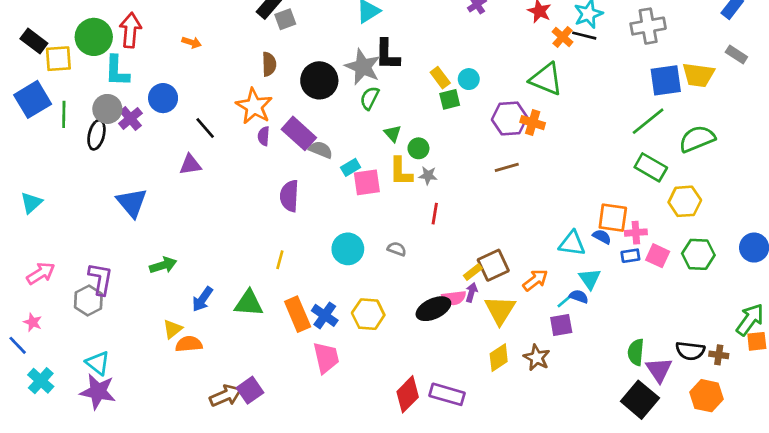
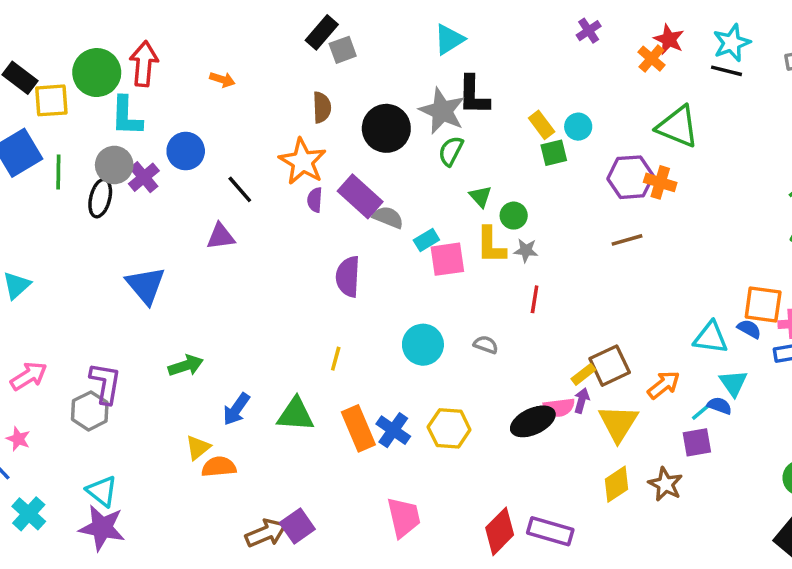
orange cross: (563, 37) -> (651, 59), moved
pink trapezoid: (326, 358) -> (404, 517), moved

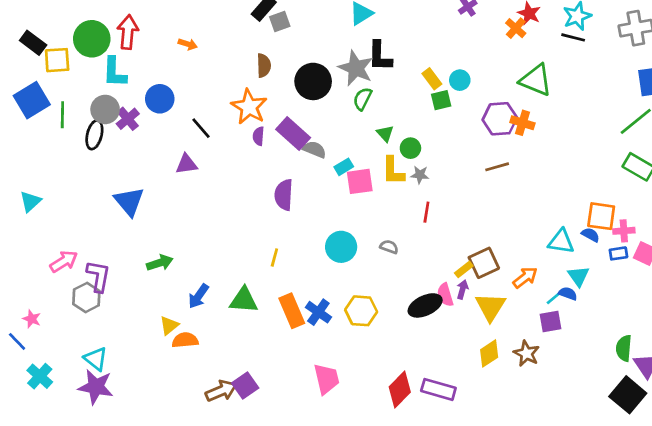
pink arrow: (29, 376) -> (64, 261), moved
pink semicircle: (559, 407) -> (445, 295), turned 80

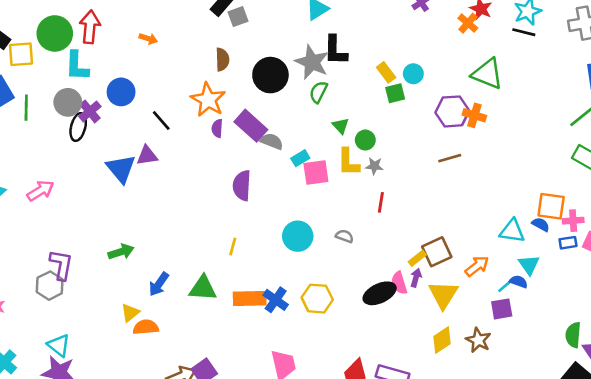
black ellipse: (94, 135) -> (78, 127), moved
blue triangle: (129, 201) -> (121, 169), moved
pink arrow: (64, 261) -> (40, 191), moved
orange rectangle: (292, 311) -> (250, 299), turned -68

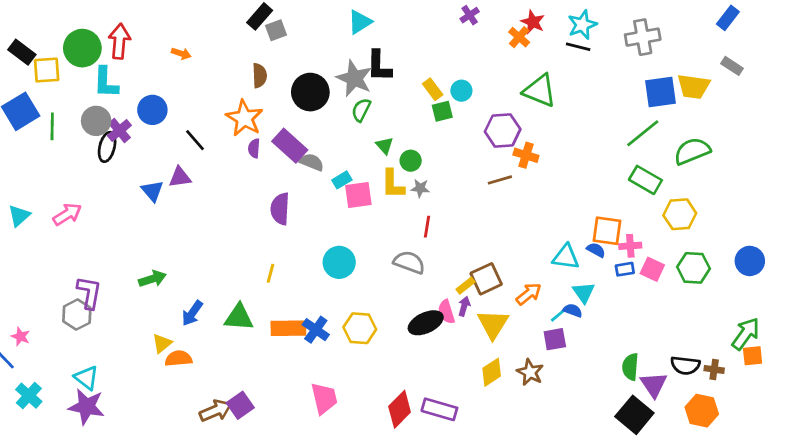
orange cross: (474, 115) -> (526, 155), moved
blue triangle: (121, 169) -> (152, 191), size x0.7
gray semicircle: (344, 236) -> (409, 262), moved, size x1.6

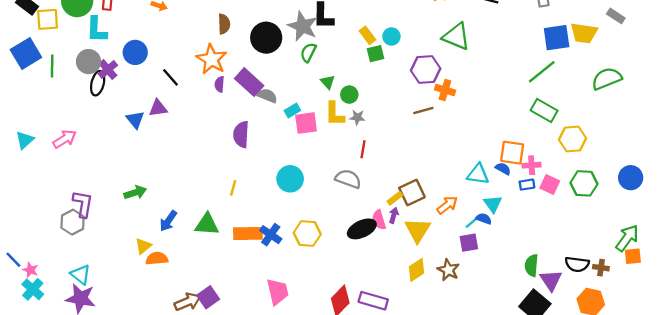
green semicircle: (692, 151) -> (607, 79), moved
pink star: (21, 336) -> (30, 270), moved

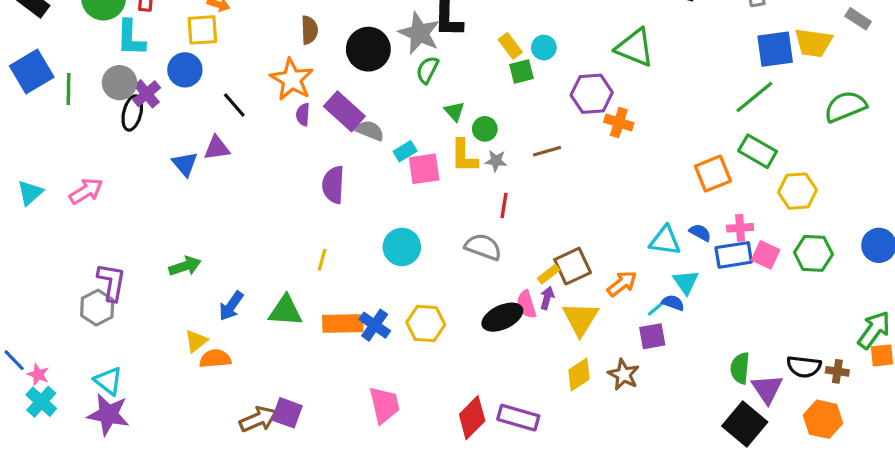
yellow square: (48, 19) -> (202, 30), moved
brown line: (423, 111) -> (547, 151), moved
orange square: (512, 153) -> (713, 174), moved, turned -30
blue rectangle: (527, 185) -> (734, 255), size x1.6
purple square: (208, 297) -> (287, 413), turned -35

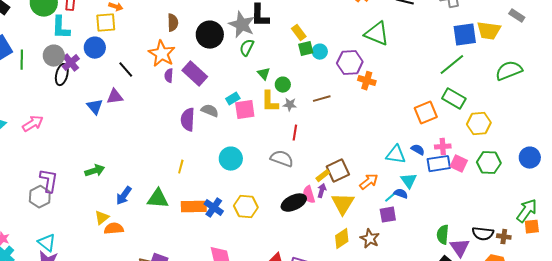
cyan circle: (544, 48) -> (320, 52), moved
gray semicircle: (370, 130) -> (210, 111), moved

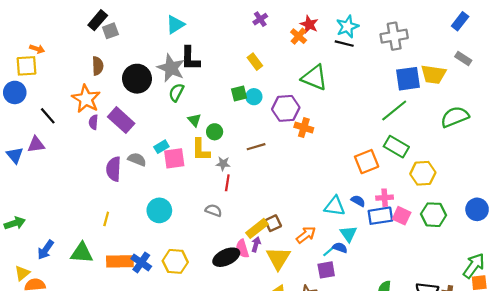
yellow rectangle: (299, 33) -> (255, 62), moved
gray star: (290, 105) -> (223, 164), moved
gray semicircle: (282, 159) -> (214, 210), size x0.7
brown square: (338, 171) -> (273, 223), size x0.7
yellow rectangle: (323, 176) -> (257, 228), size x1.5

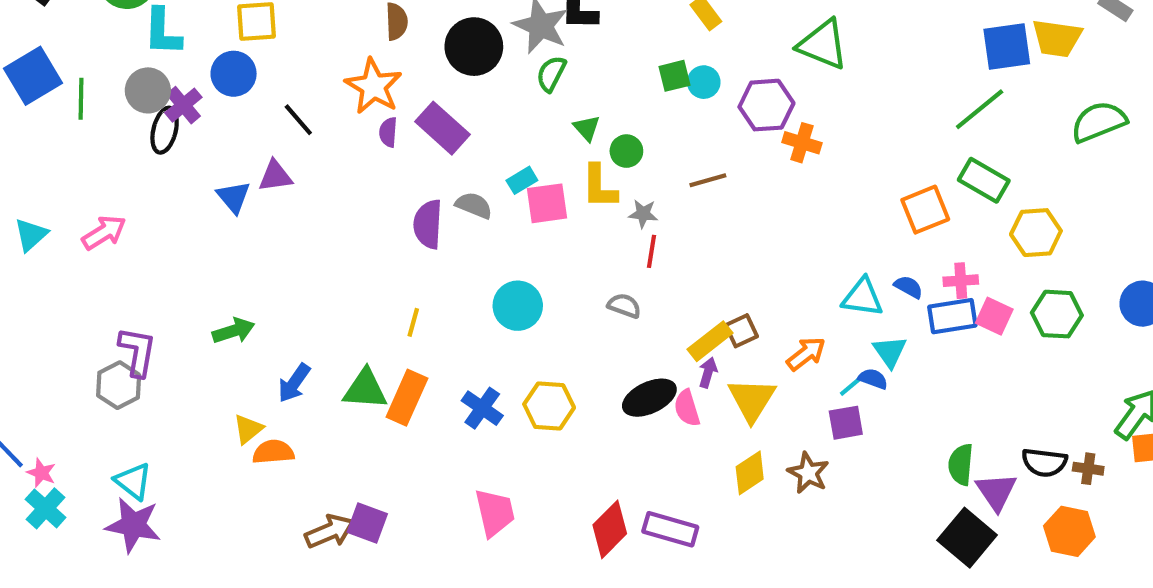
pink semicircle: (242, 249) -> (687, 408), moved
orange rectangle: (120, 261) -> (407, 398), moved, turned -65

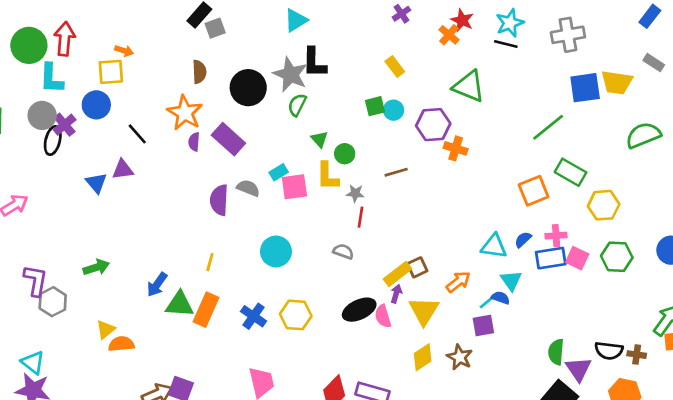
green line: (980, 109) -> (548, 127), moved
blue semicircle: (909, 287) -> (523, 240), turned -72
blue arrow: (294, 383) -> (157, 285), moved
gray hexagon: (119, 385) -> (53, 302), moved

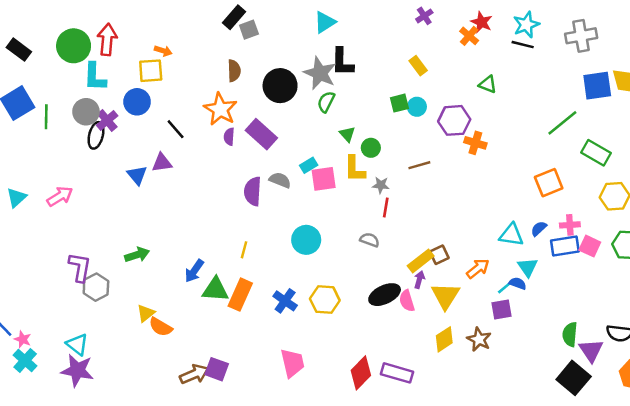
green triangle: (469, 86) -> (488, 84), size x0.6
green rectangle: (571, 172) -> (596, 153), moved
orange semicircle: (121, 344) -> (161, 327), turned -145

